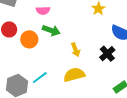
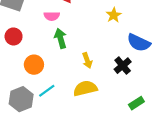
green arrow: (51, 30) -> (61, 38), turned -126
orange circle: (29, 39) -> (34, 65), moved

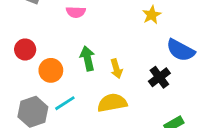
red circle: (14, 36) -> (25, 49), moved
green arrow: (61, 38) -> (88, 58), moved

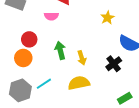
red circle: (25, 49) -> (29, 39), moved
orange circle: (51, 70) -> (23, 58), moved

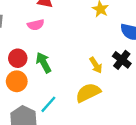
green arrow: (60, 50) -> (44, 63), moved
yellow arrow: (82, 58) -> (96, 65), moved

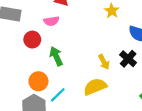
red circle: (18, 58) -> (32, 40), moved
orange circle: (17, 81) -> (38, 81), moved

